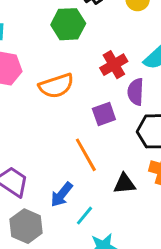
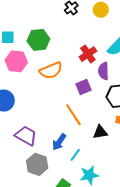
green hexagon: (68, 24) -> (38, 40), moved

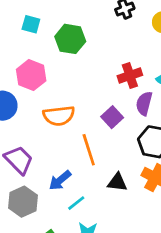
pink hexagon: (16, 61) -> (31, 75), moved
orange semicircle: (51, 70) -> (59, 116), moved
purple square: (84, 87) -> (112, 117), turned -35

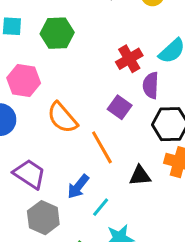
orange semicircle: (59, 116) -> (62, 118), turned 68

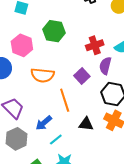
green hexagon: (57, 33) -> (54, 31), moved
orange semicircle: (62, 118) -> (43, 75), turned -55

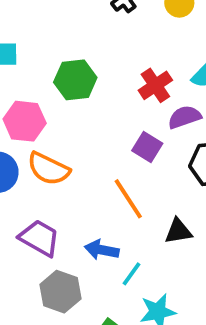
purple semicircle: (105, 66) -> (184, 117), turned 72
orange semicircle: (43, 75) -> (48, 169), moved, turned 35
blue arrow: (44, 123) -> (102, 250), turned 66

